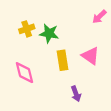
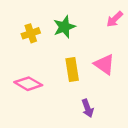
green star: (49, 33) -> (64, 27), moved, turned -30
pink diamond: (24, 73) -> (28, 84), turned -45

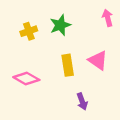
pink arrow: (115, 19) -> (108, 18), turned 119

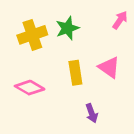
pink arrow: (108, 18) -> (120, 20), turned 49
yellow cross: (29, 31) -> (32, 35), size x1.5

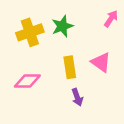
pink diamond: (30, 88) -> (27, 81), turned -30
purple arrow: (92, 113) -> (77, 97), moved

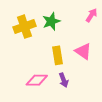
pink diamond: (27, 81) -> (37, 80), moved

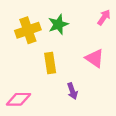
yellow rectangle: (57, 55) -> (50, 63), moved
pink diamond: (37, 80) -> (19, 99), moved

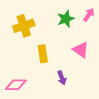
green star: (58, 24) -> (66, 19), moved

